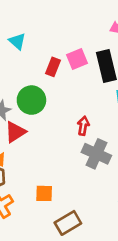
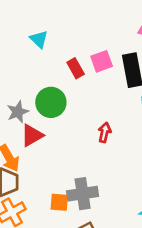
red rectangle: (53, 67) -> (76, 68), turned -54
gray cross: (96, 154) -> (83, 194), moved, turned -36

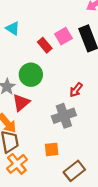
red arrow: (105, 132) -> (76, 90), turned -144
gray cross: (83, 194) -> (64, 116), moved

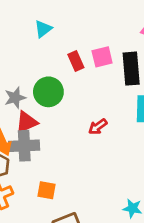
cyan triangle: (13, 28) -> (43, 29), turned 32
gray cross: (64, 116) -> (24, 146), moved

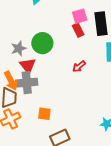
red rectangle: (76, 61) -> (78, 30), moved
red triangle: (27, 122) -> (28, 66), turned -42

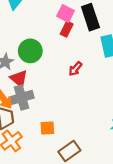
pink square: (80, 16) -> (66, 13), turned -35
red rectangle: (78, 30) -> (67, 29), turned 64

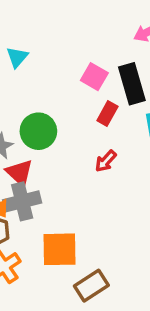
red rectangle: (67, 29) -> (107, 113), moved
orange square: (47, 128) -> (60, 249), size x1.6

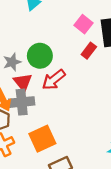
red arrow: (106, 161) -> (54, 80), moved, size x1.5
orange square: (60, 249) -> (42, 139), turned -32

